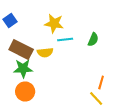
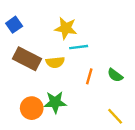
green semicircle: (93, 40) -> (115, 75), moved, turned 104
green star: (23, 68) -> (55, 102), moved
orange line: (101, 82) -> (89, 76), moved

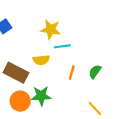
brown rectangle: (27, 59) -> (16, 73), moved
green semicircle: (115, 75) -> (95, 72), turned 88

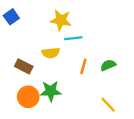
green semicircle: (95, 72) -> (108, 65), turned 32
brown rectangle: (16, 73) -> (24, 66), size x0.7

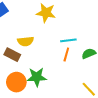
cyan line: (73, 38) -> (68, 40), moved
yellow semicircle: (51, 53) -> (26, 41), moved

